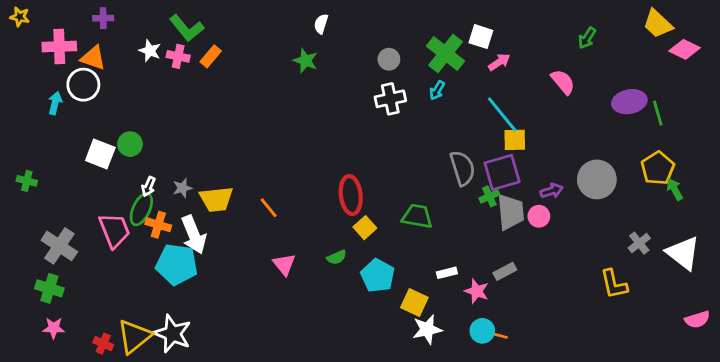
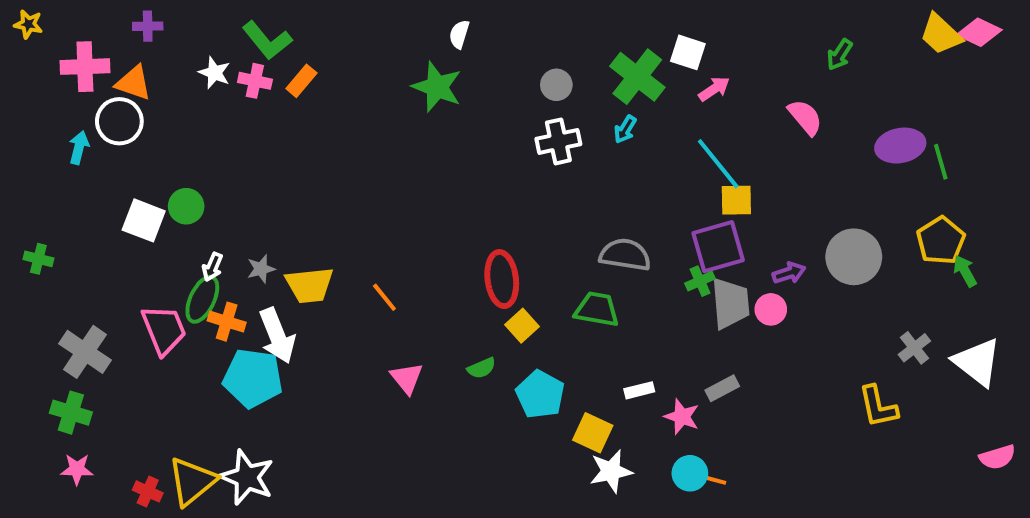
pink diamond: (685, 49) -> (979, 32), moved
green star: (305, 61) -> (437, 87), size x1.4
gray semicircle: (462, 168) -> (625, 255), moved, turned -64

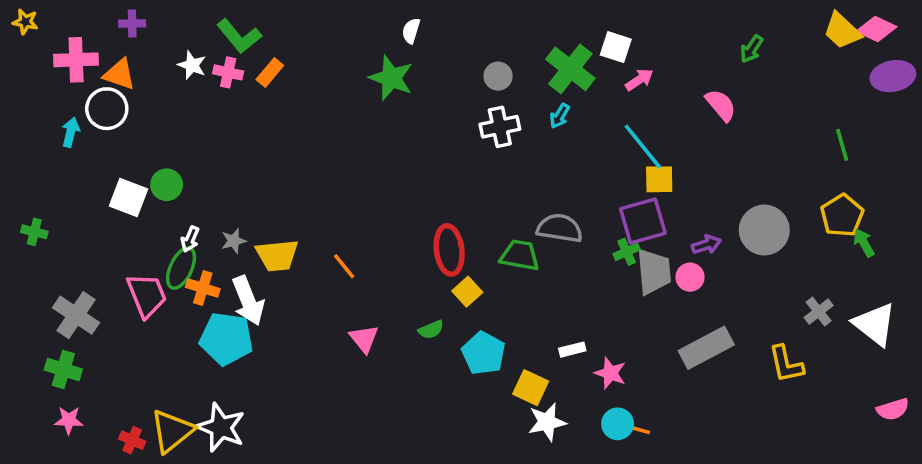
purple ellipse: (900, 146) -> (893, 76), moved
green trapezoid: (597, 309) -> (520, 255), moved
gray rectangle: (722, 388) -> (706, 348), moved, size x1.8

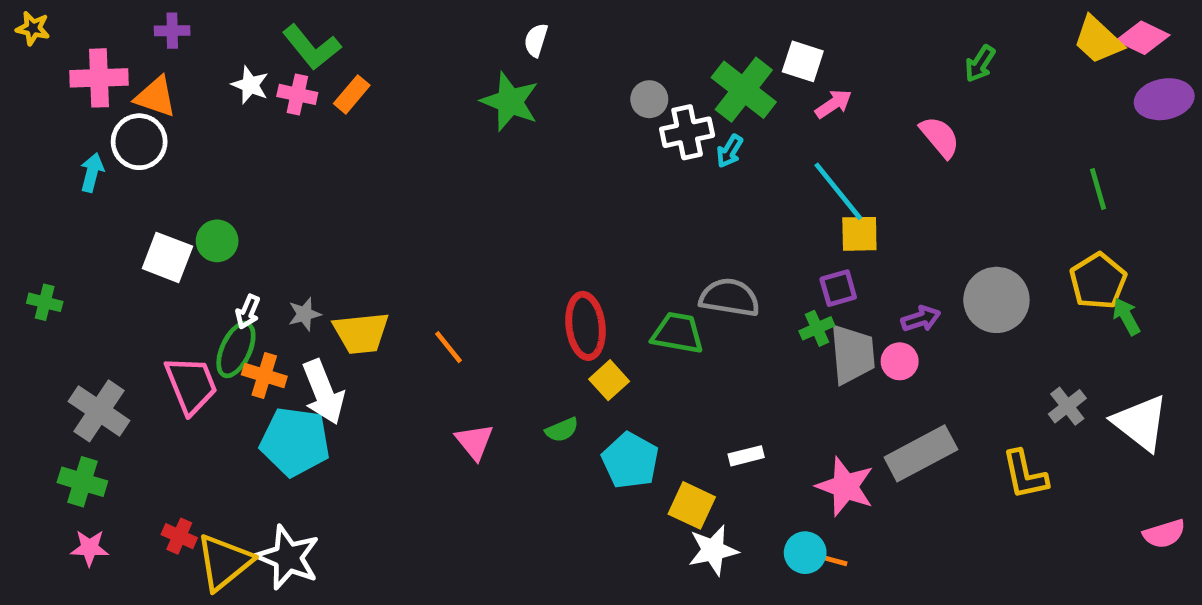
white cross: (500, 127) -> (687, 132), moved
purple square: (643, 221) -> (838, 288), size x0.6
pink star: (610, 373) -> (845, 487), moved, size x1.4
red cross: (132, 440) -> (179, 536), moved

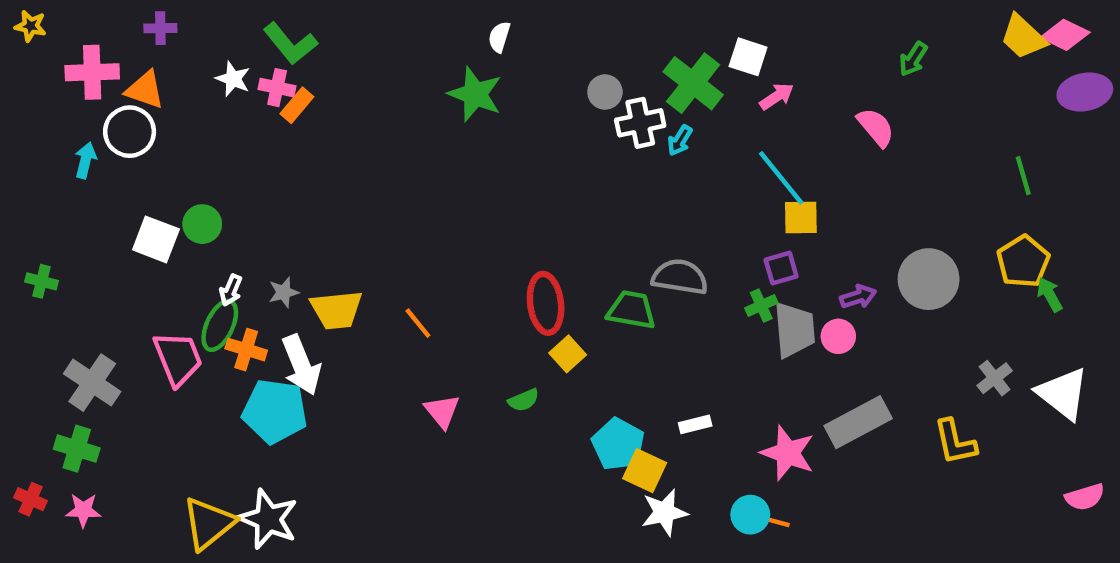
orange rectangle: (352, 94) -> (297, 105), moved
cyan pentagon: (630, 461) -> (618, 444), moved
red cross: (179, 536) -> (31, 499), moved

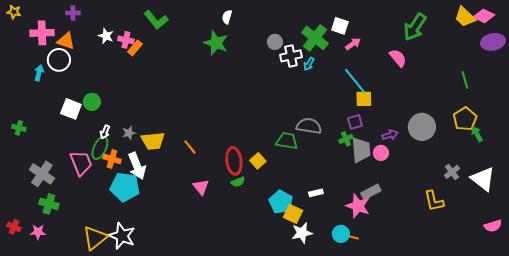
green L-shape: (290, 44) -> (156, 20), moved
green arrow: (913, 59) -> (415, 27), size x1.8
red ellipse: (546, 303) -> (234, 161), moved
gray rectangle: (858, 422) -> (371, 192), moved, size x0.7
green cross: (77, 449) -> (49, 204), moved

